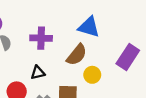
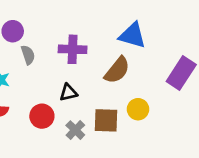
yellow circle: (92, 75) -> (138, 109), moved

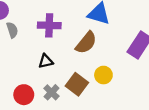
red circle: (42, 116) -> (24, 95), moved
brown square: (106, 120) -> (77, 84), turned 35

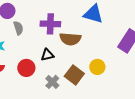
brown semicircle: (86, 43) -> (70, 39), moved, turned 55
red circle: (24, 95) -> (26, 68), moved

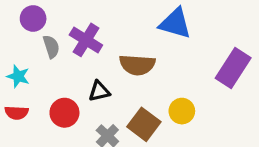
purple cross: (50, 24) -> (86, 40), moved, turned 30

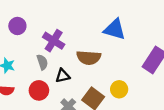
gray semicircle: (51, 47) -> (42, 62), moved

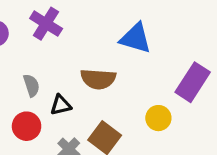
purple cross: (54, 41) -> (46, 24), moved
yellow circle: (119, 89) -> (158, 118), moved

